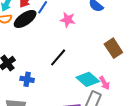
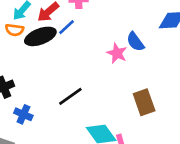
pink star: (68, 20) -> (117, 53), moved

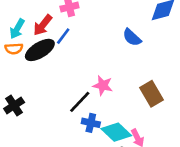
pink star: (117, 53) -> (103, 85), moved
blue cross: (23, 114) -> (91, 123), moved

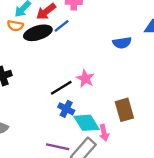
blue semicircle: (132, 37) -> (122, 43), turned -66
brown rectangle: (151, 94) -> (124, 110), moved

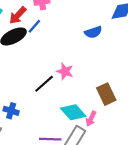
blue cross: (66, 109) -> (11, 111), moved
pink arrow: (104, 133) -> (91, 119), turned 48

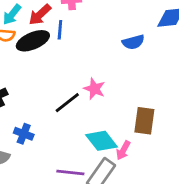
blue line: (34, 26) -> (60, 30), turned -40
brown rectangle: (106, 94) -> (144, 121), turned 30

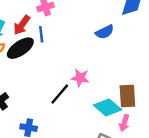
cyan diamond: (101, 141) -> (108, 107), moved
pink arrow: (123, 150) -> (124, 123), moved

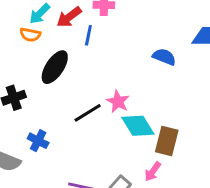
blue semicircle: (105, 32) -> (164, 57), turned -150
black ellipse: (20, 48) -> (55, 67), moved, turned -40
cyan diamond: (108, 107) -> (138, 126), moved

